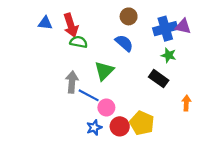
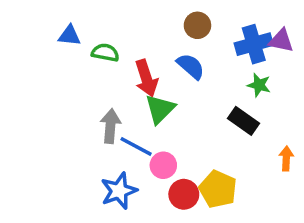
red arrow: (71, 25) -> (146, 78), moved
green semicircle: (79, 42) -> (105, 53), moved
blue star: (94, 127) -> (119, 191), moved, size x1.5

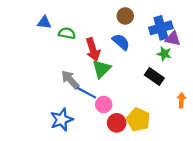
purple triangle: (281, 41) -> (173, 39), moved
gray arrow: (110, 126) -> (70, 80), turned -48
blue star: (119, 191) -> (62, 120), moved

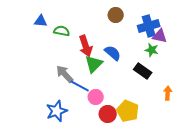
blue semicircle: (121, 42) -> (113, 53), moved

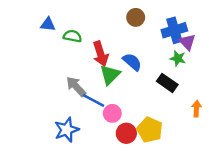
purple triangle: (160, 36) -> (187, 42), turned 35

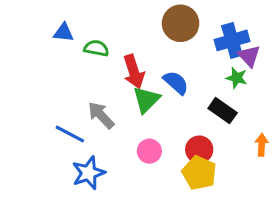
brown circle: (136, 17) -> (181, 23), size x1.5
blue line: (94, 100) -> (70, 134), moved
red circle: (126, 133) -> (199, 150), moved

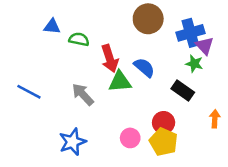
green triangle: (146, 100) -> (120, 82), turned 40
blue line: (70, 134) -> (29, 92), moved
pink circle: (149, 151) -> (130, 138), moved

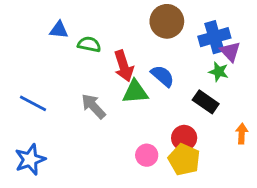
blue star: (73, 142) -> (30, 159), moved

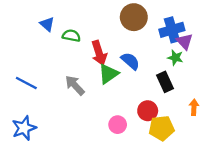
blue triangle: (59, 30) -> (47, 24), turned 35
green triangle: (135, 92) -> (108, 74), turned -30
black rectangle: (206, 102) -> (165, 82), turned 30
yellow pentagon: (184, 159) -> (162, 128), moved, turned -30

